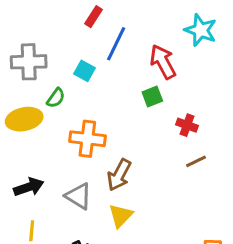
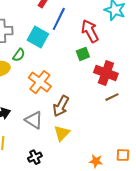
cyan square: (84, 71) -> (38, 37), size x1.5
red cross: (187, 125) -> (106, 73), size x1.6
orange cross: (87, 139) -> (40, 82), turned 30

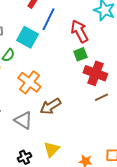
green square: (83, 54) -> (80, 54), moved
brown arrow: (61, 106) -> (50, 106), turned 30
yellow triangle: (62, 133) -> (51, 149), moved

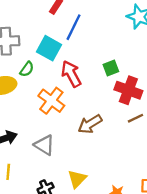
red arrow: (79, 31) -> (71, 74), moved
brown arrow: (50, 106) -> (90, 124), moved

